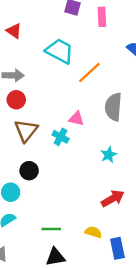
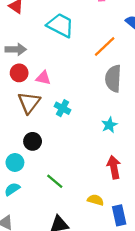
orange line: (89, 73) -> (105, 47), moved
pink triangle: (76, 119) -> (43, 78), moved
red arrow: (113, 199) -> (114, 167), turned -70
green line: (51, 229) -> (55, 181), moved, turned 42

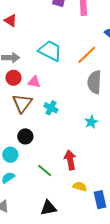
cyan trapezoid: (60, 25) -> (50, 51), moved
red arrow: (114, 167) -> (70, 160), moved

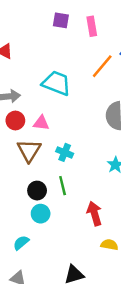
orange line: (87, 55) -> (102, 66), moved
cyan circle: (10, 155) -> (41, 214), moved
green line: (45, 171) -> (63, 186), moved, turned 42

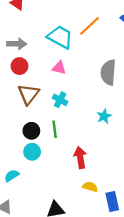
orange line: (102, 66) -> (90, 26), moved
pink triangle: (41, 123) -> (59, 68), moved

